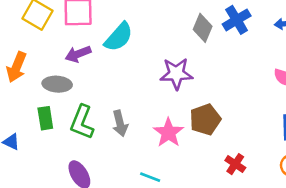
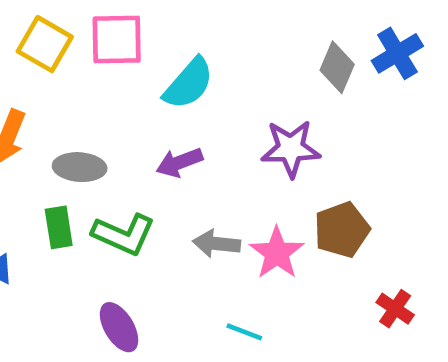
purple arrow: (78, 54) -> (179, 162), moved
green L-shape: (82, 122) -> (124, 234), turned -88
gray arrow: (120, 123) -> (216, 244), moved, turned 110

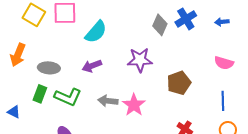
green rectangle: (59, 227) -> (40, 94), turned 30
brown pentagon: (342, 230) -> (179, 83), moved

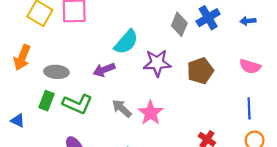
cyan semicircle: (96, 32) -> (126, 42), moved
brown pentagon: (179, 83) -> (200, 71), moved
gray arrow: (108, 101) -> (122, 108), turned 36

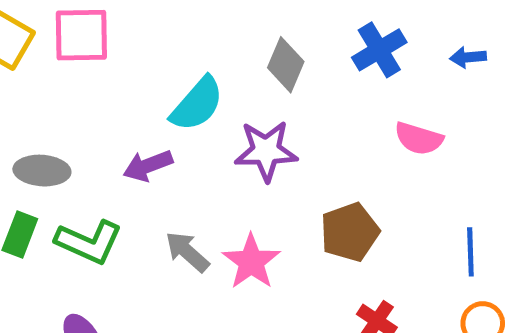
gray diamond: (179, 24) -> (286, 65), moved
pink semicircle: (250, 66) -> (419, 139), moved
brown pentagon: (200, 71) -> (350, 232), moved

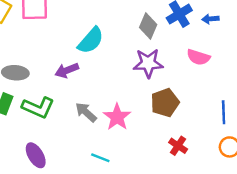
blue arrow: (468, 57) -> (210, 19), moved
gray diamond: (286, 65) -> (148, 26), moved
purple star: (266, 151) -> (148, 63), moved

